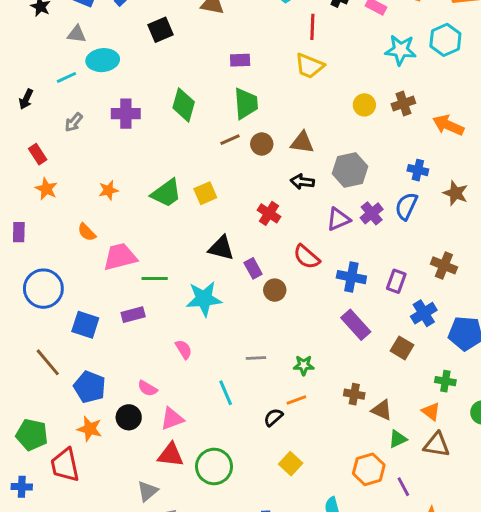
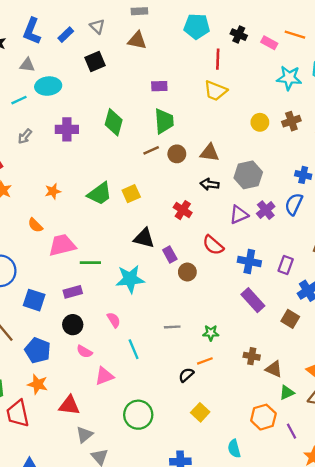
cyan line: (226, 393) -> (134, 349), moved
black circle: (129, 417) -> (73, 325), moved
red triangle: (171, 455) -> (69, 405), moved

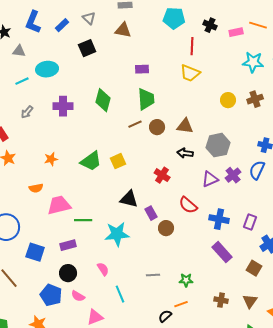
pink rectangle: (269, 43) -> (236, 32), turned -40
gray triangle: (27, 65) -> (19, 51), moved
orange semicircle: (35, 225) -> (36, 188), turned -56
blue pentagon: (38, 350) -> (51, 295), moved
brown triangle: (274, 369) -> (250, 301), moved, turned 42

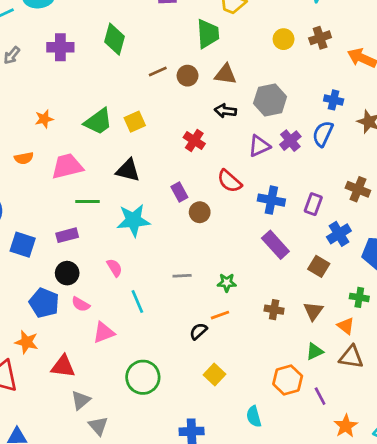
green trapezoid: (146, 99) -> (208, 34), moved
black triangle: (129, 199) -> (128, 170), moved
pink trapezoid: (59, 205) -> (67, 166), moved

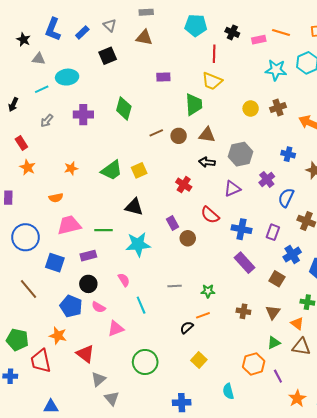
blue semicircle: (323, 134) -> (286, 198), moved
purple cross: (290, 141) -> (267, 179), moved
pink trapezoid: (67, 166) -> (69, 225), moved
red triangle: (63, 366) -> (85, 354), turned 30

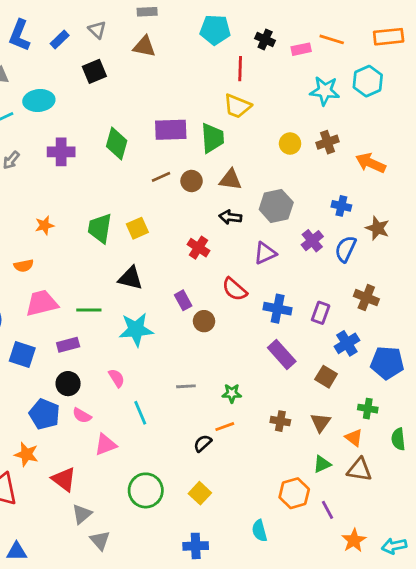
purple rectangle: (163, 77) -> (171, 130), moved, size x1.6
green trapezoid: (112, 170) -> (100, 228), turned 135
blue semicircle: (286, 198) -> (346, 249), moved
yellow square: (199, 360) -> (200, 493), moved

